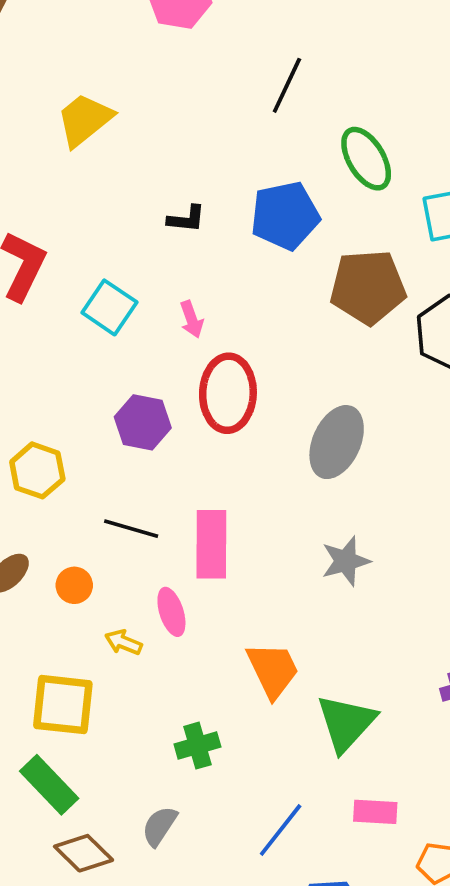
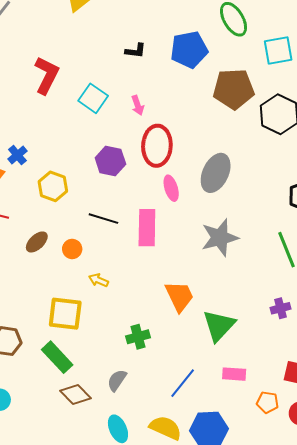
gray star: (346, 561) -> (220, 238), size x1.4
pink ellipse: (171, 612) -> (171, 188), moved

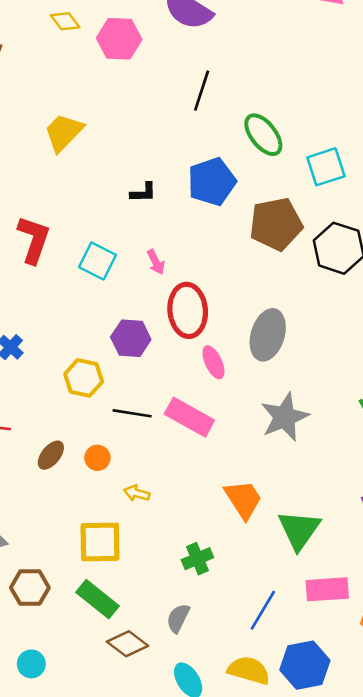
yellow hexagon: (53, 186) -> (84, 378), moved
pink rectangle: (147, 228) -> (189, 417), turned -54
pink rectangle: (234, 374) -> (327, 589), size x1.4

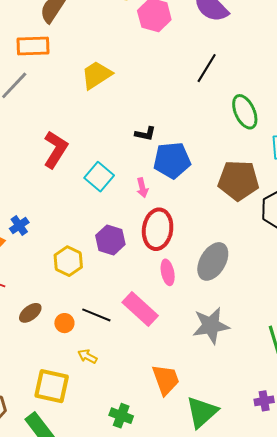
blue pentagon: (212, 182) -> (172, 160), moved
black line: (132, 413) -> (96, 315), moved
green cross: (197, 559) -> (121, 416), turned 30

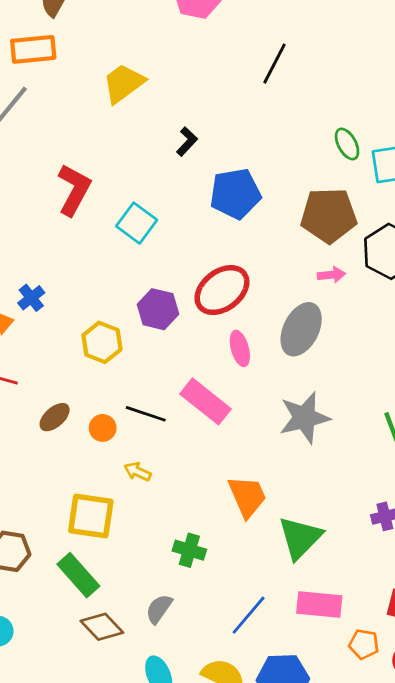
green ellipse: (245, 112) -> (347, 144), moved, size x0.7
black L-shape: (145, 134) -> (187, 141), moved, turned -55
pink arrow: (142, 188) -> (331, 275), moved, turned -78
red ellipse: (158, 229) -> (222, 290), turned 48

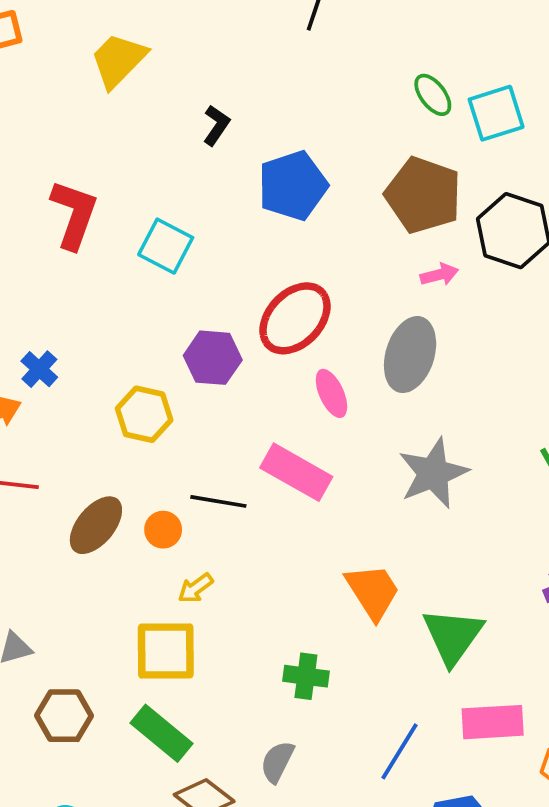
brown pentagon: (329, 215) -> (423, 195), turned 30
brown ellipse: (55, 417) -> (96, 525), size x1.4
yellow arrow: (137, 472) -> (196, 588), moved, turned -52

